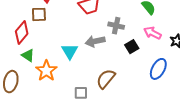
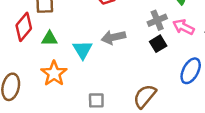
gray cross: (116, 26) -> (157, 20), moved, turned -35
green triangle: (28, 55) -> (49, 39), moved, turned -32
brown semicircle: (106, 79) -> (145, 96), moved

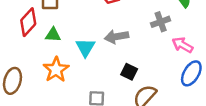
pink arrow: (183, 27) -> (183, 45), moved
black square: (158, 44) -> (129, 72), moved, turned -35

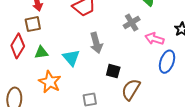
gray arrow: (117, 37) -> (96, 43), turned -84

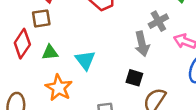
gray arrow: (96, 43) -> (142, 44), moved

